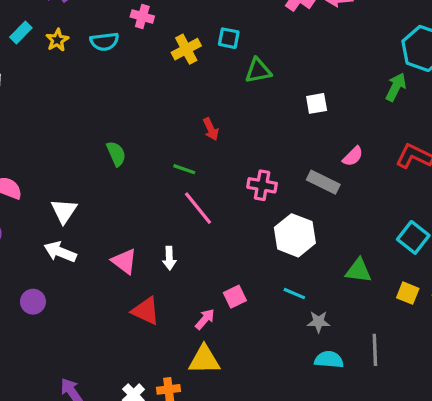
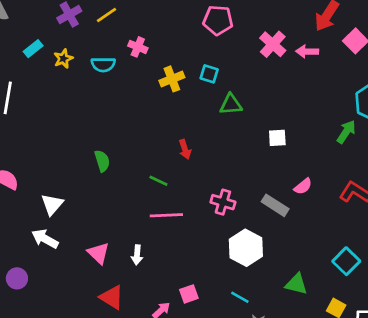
pink line: (198, 208) -> (166, 215), turned -60

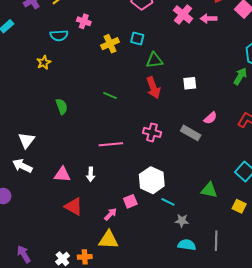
yellow star: (63, 59) -> (44, 62), moved
red arrow: (185, 149) -> (153, 88), moved, size x1.5
green line: (158, 181) -> (110, 95), moved
white hexagon: (246, 248) -> (152, 180), moved
pink triangle: (98, 253) -> (62, 174), turned -36

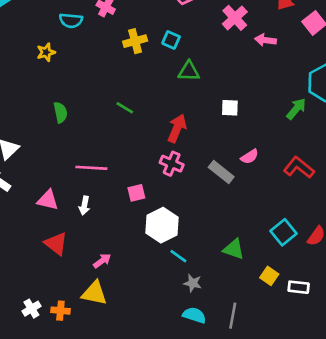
pink arrow: (209, 19) -> (266, 40), moved
red arrow: (153, 88) -> (177, 128), moved, turned -145
pink line: (111, 144) -> (91, 168), moved
pink square: (130, 201) -> (136, 193), moved

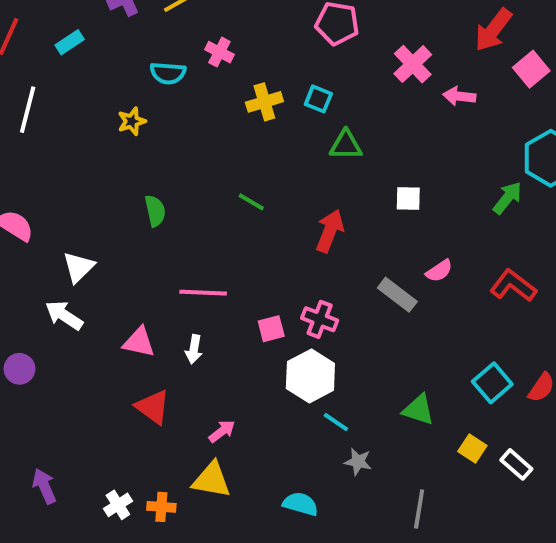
pink cross: (172, 164) -> (320, 319), moved
white rectangle: (299, 287) -> (516, 464), turned 36
cyan semicircle: (194, 315) -> (301, 504), moved

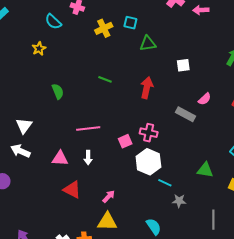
cyan semicircle: (168, 73) -> (53, 22), turned 48
cyan semicircle: (301, 504) -> (154, 227), turned 48

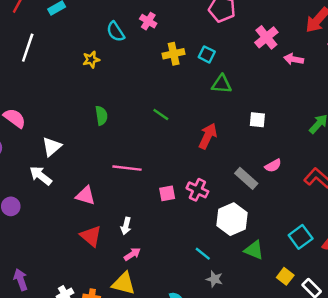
white arrow: (88, 158) -> (126, 226), moved
white hexagon: (148, 162) -> (232, 219), moved

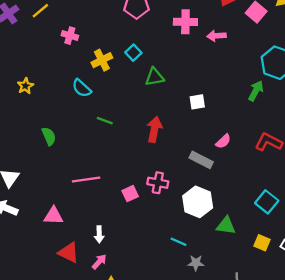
cyan semicircle: (116, 32) -> (82, 88), moved
pink cross: (266, 37) -> (185, 22), turned -35
cyan square: (207, 54) -> (133, 53), turned 35
pink arrow: (132, 254) -> (99, 262), moved

